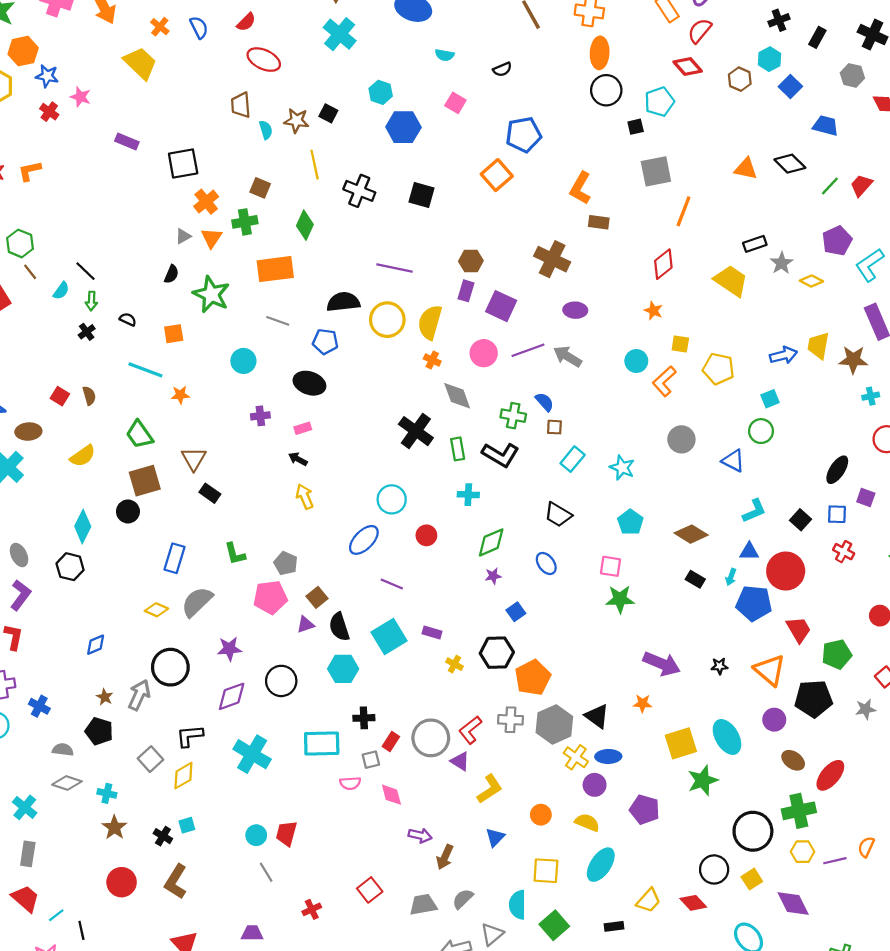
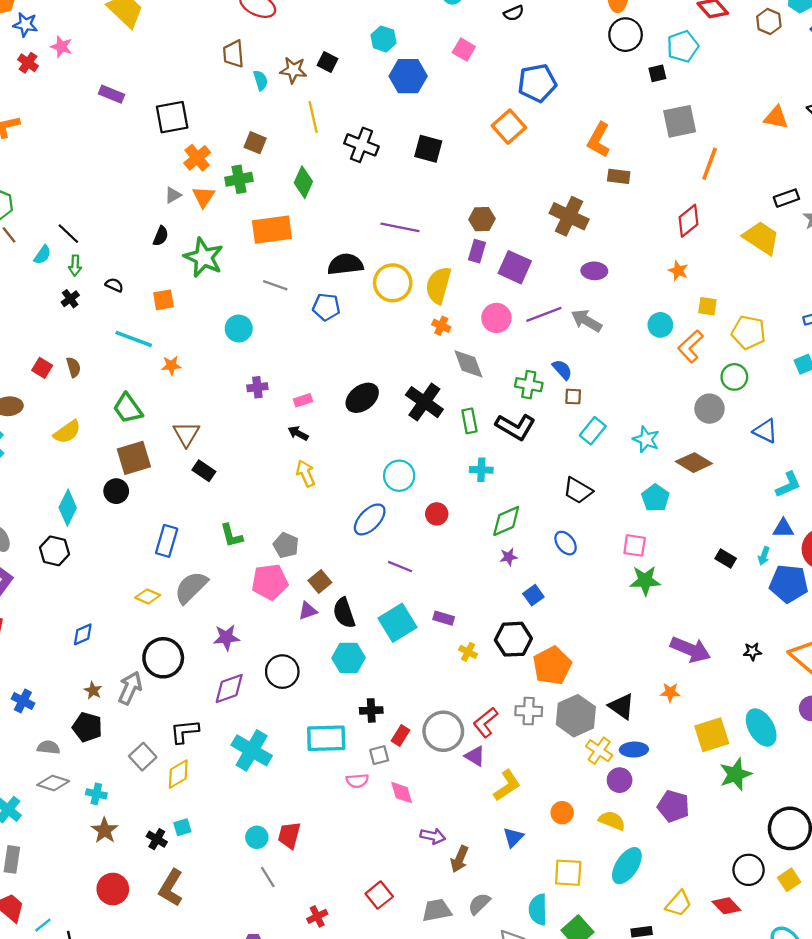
black ellipse: (309, 383) -> (362, 398), moved, turned -56
green circle: (761, 431) -> (734, 377), moved
brown diamond: (691, 534) -> (694, 463), moved

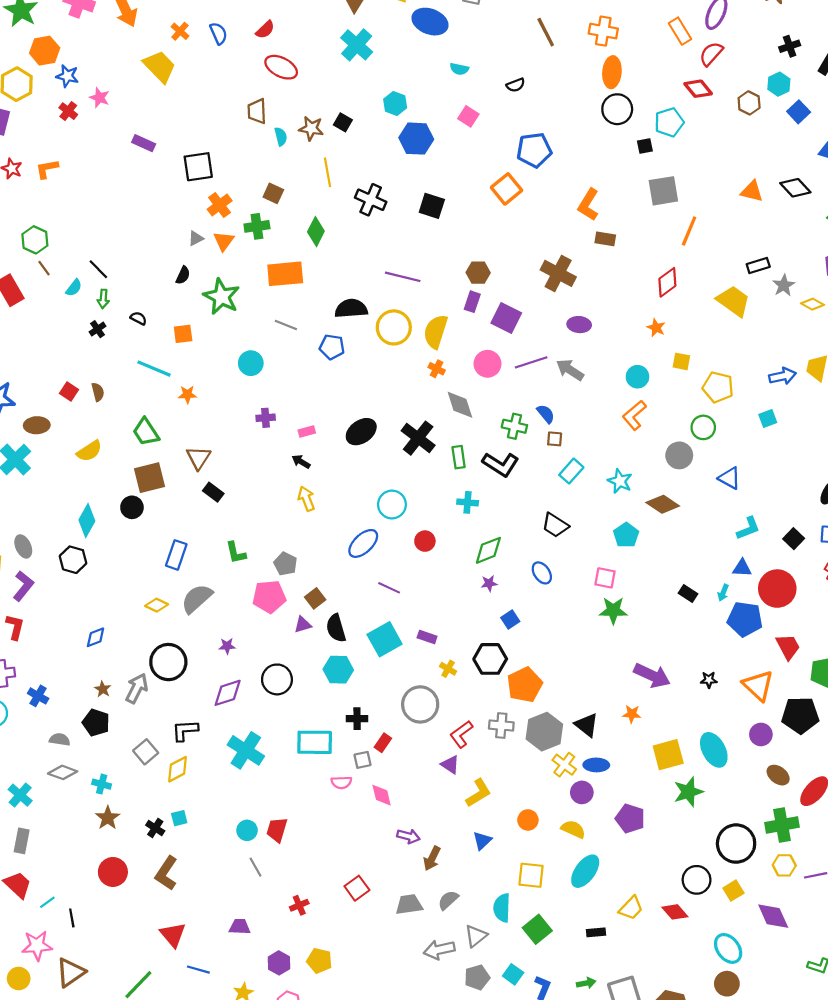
orange L-shape: (690, 346) -> (634, 415), moved
purple star: (226, 637) -> (227, 646), size x0.7
gray circle: (443, 731) -> (420, 704), moved

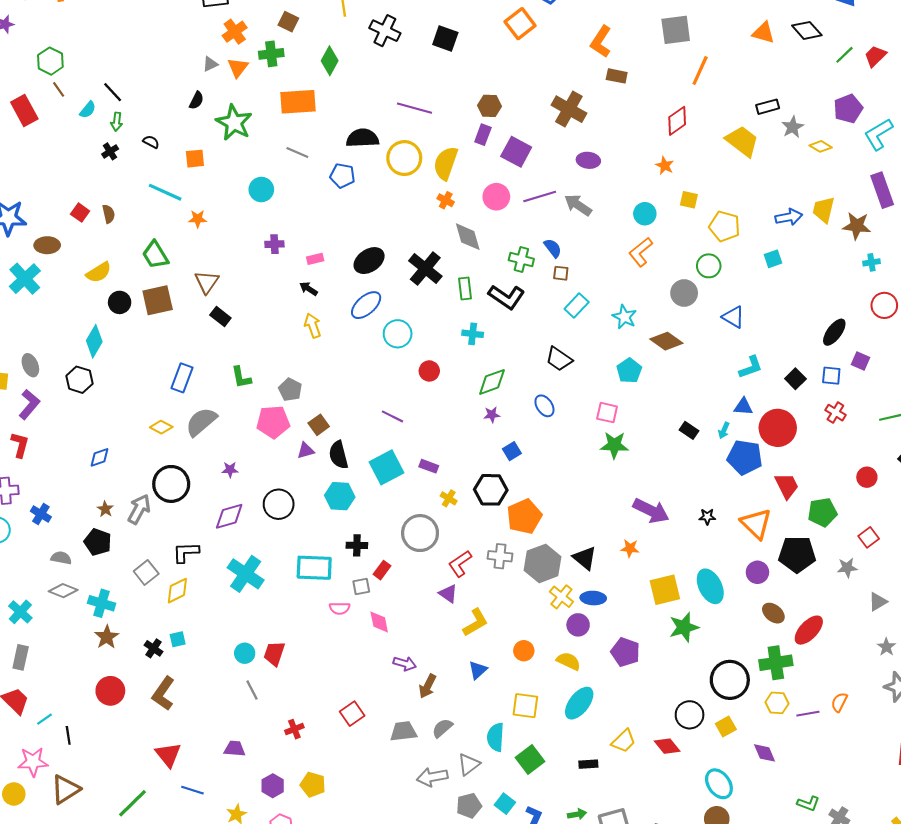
black circle: (132, 507) -> (120, 302), moved
blue ellipse: (363, 543) -> (366, 305), moved
cyan cross: (102, 784) -> (102, 603), size x1.4
purple diamond: (773, 916) -> (765, 753), size x0.7

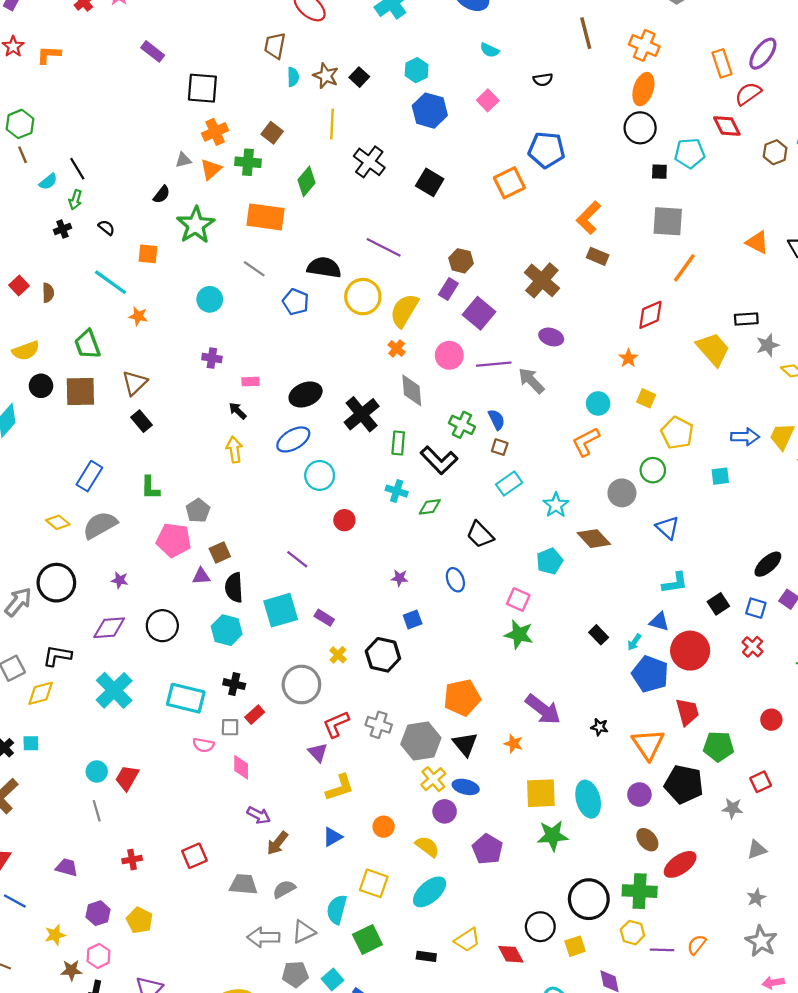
green diamond: (492, 382) -> (430, 507), moved, size x0.7
orange pentagon: (524, 516) -> (462, 698), moved

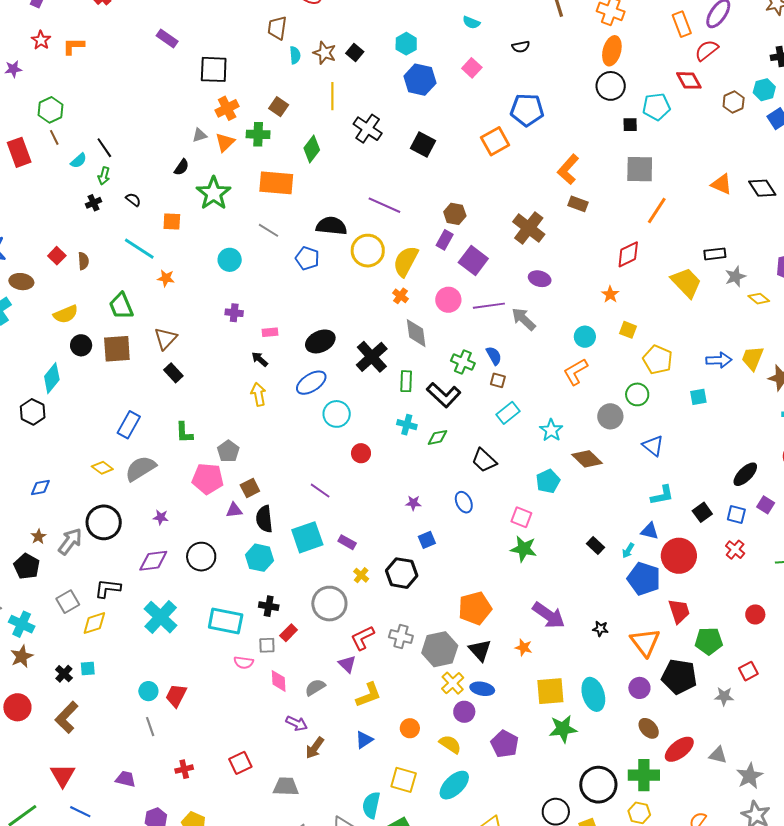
gray triangle: (757, 850) -> (718, 755), moved, turned 36
gray semicircle: (284, 889) -> (315, 687), moved
gray star: (756, 898) -> (750, 776), size x1.5

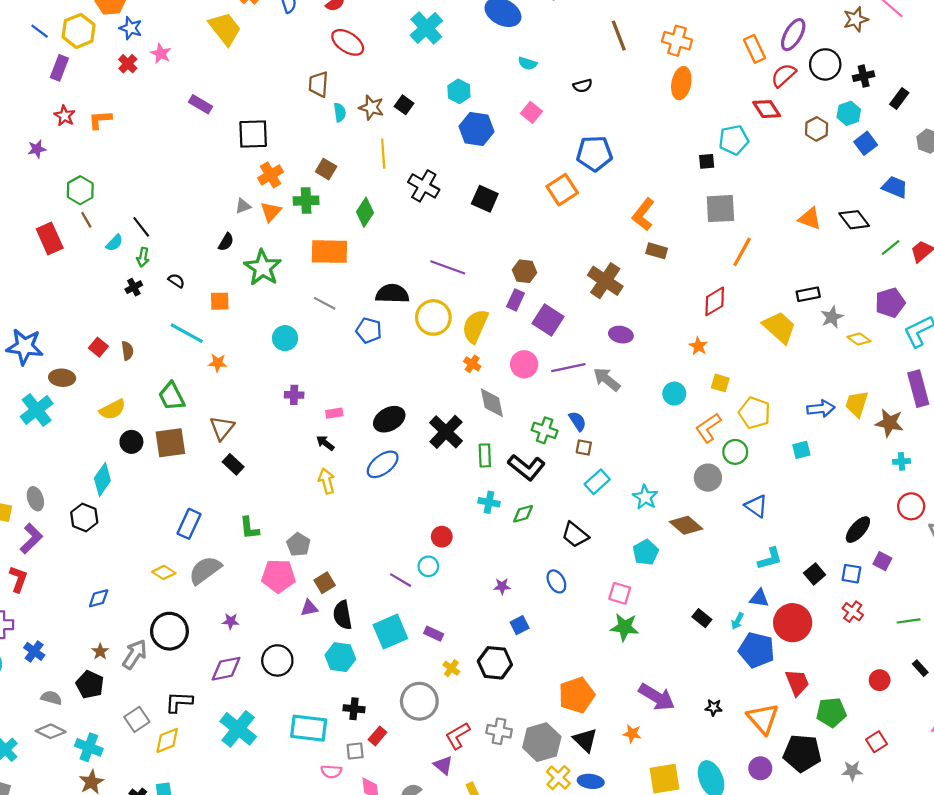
black circle: (611, 86) -> (825, 64), moved
orange L-shape: (576, 372) -> (708, 428), moved
cyan circle: (337, 414) -> (428, 566), moved, size x0.7

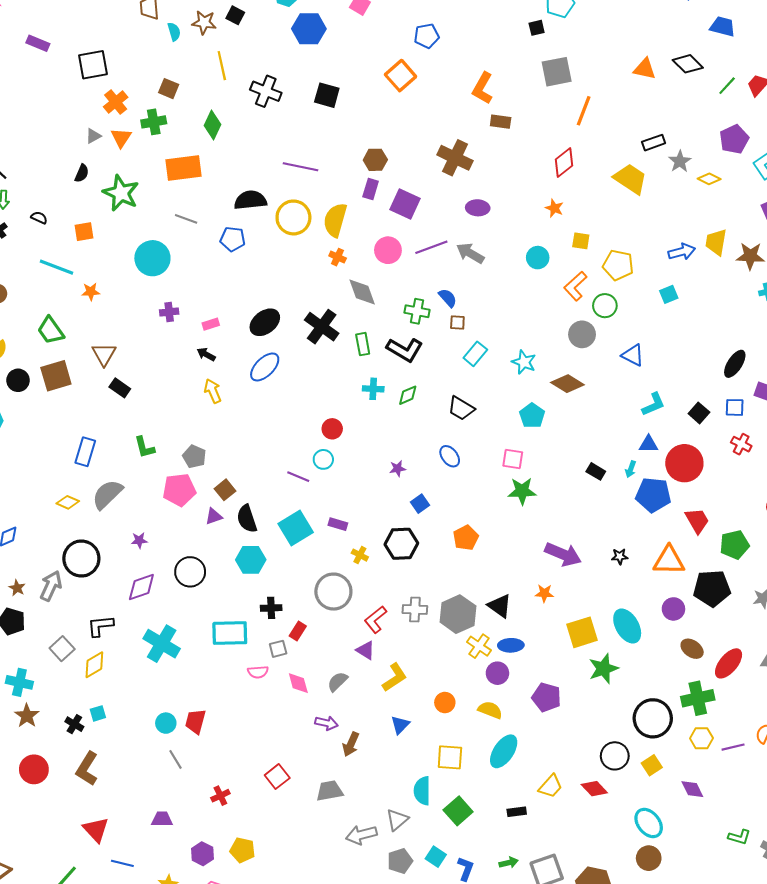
blue pentagon: (594, 153) -> (427, 36), size x0.7
cyan circle: (285, 338) -> (152, 258), size x1.4
orange pentagon: (577, 695) -> (466, 538), moved, size x0.7
orange triangle: (763, 719) -> (669, 560), turned -40

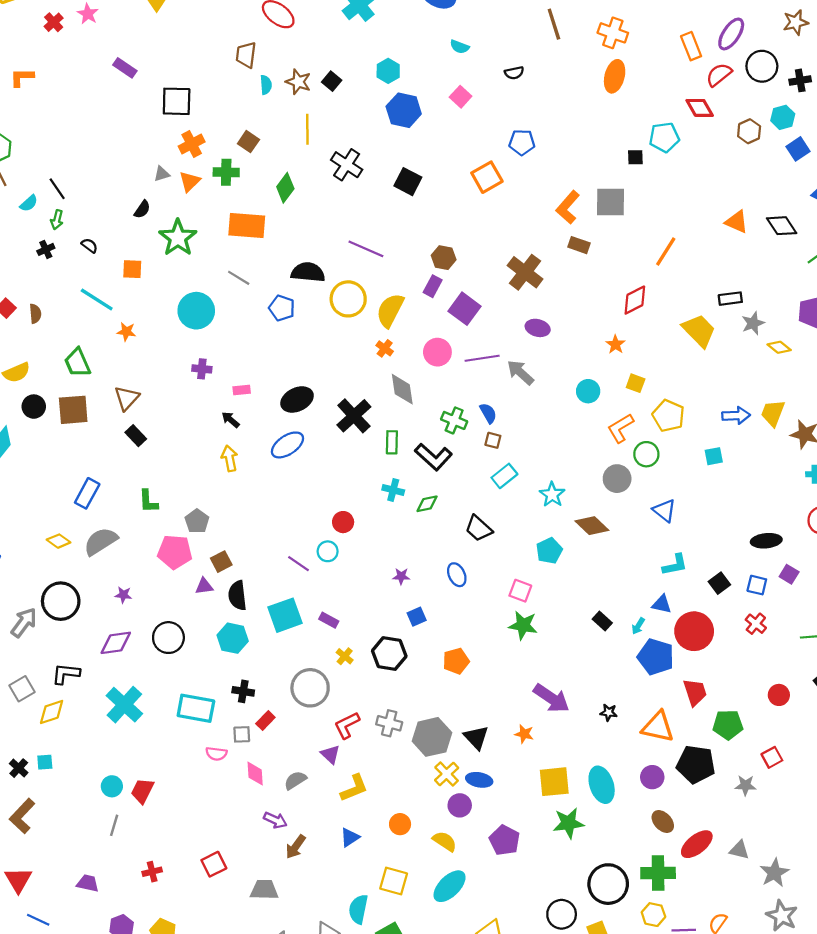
gray square: (557, 72) -> (610, 202), moved
black ellipse: (735, 364) -> (766, 541), turned 40
gray line: (176, 759) -> (114, 825), turned 36

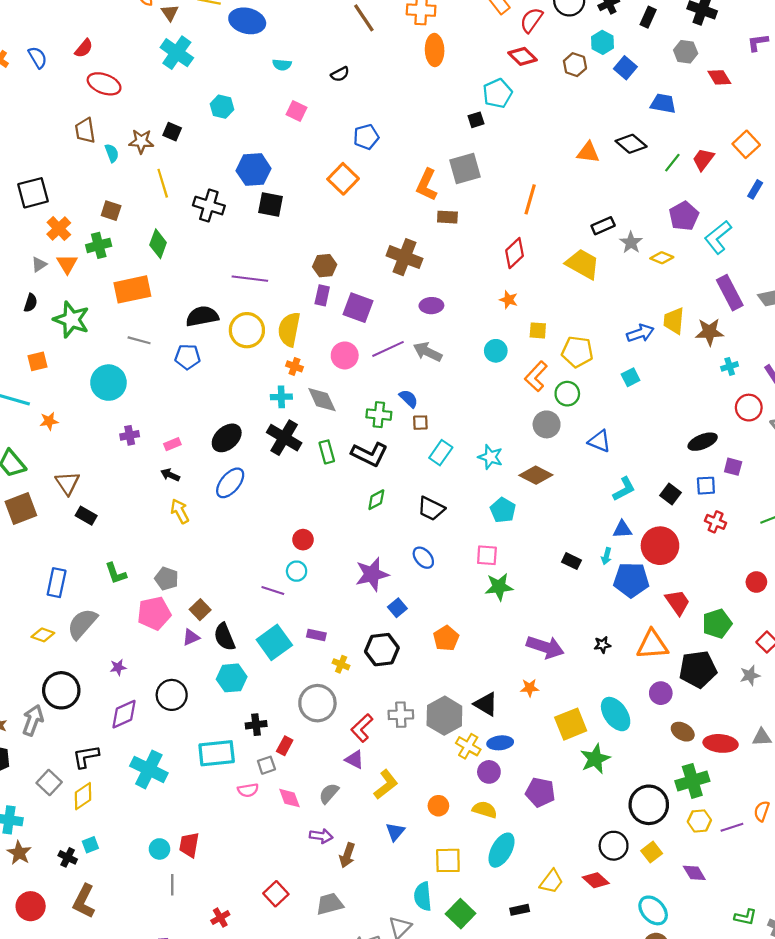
blue hexagon: (404, 110) -> (254, 170), moved
cyan cross: (393, 490) -> (281, 397), moved
purple star: (401, 576) -> (372, 574), size x2.0
red ellipse: (697, 844) -> (721, 743), turned 60

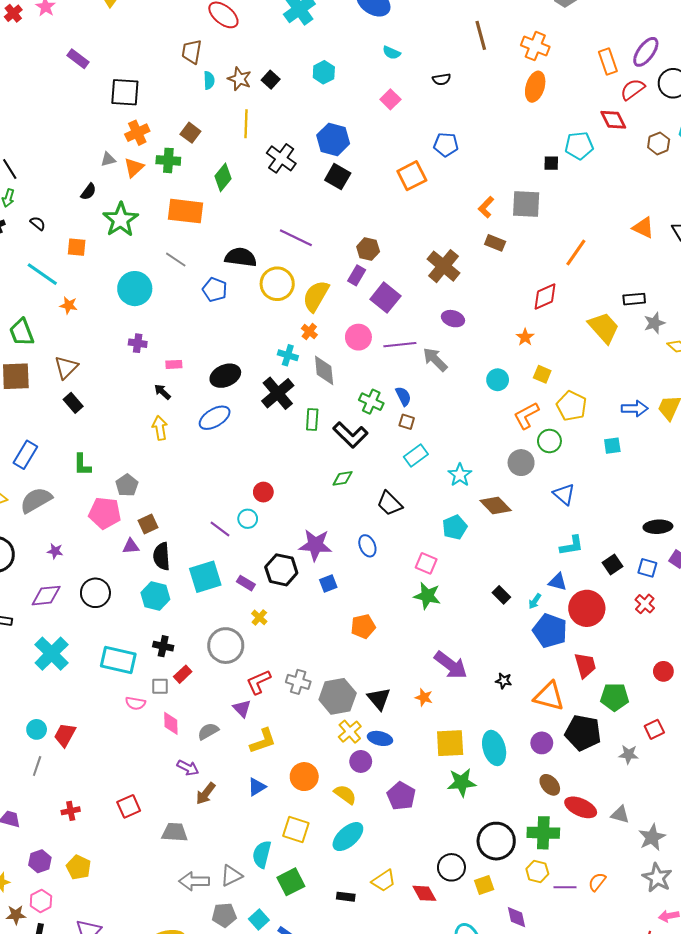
orange L-shape: (427, 185) -> (486, 207), size x0.7
black hexagon: (382, 650) -> (281, 570), moved
orange circle: (438, 806) -> (304, 777), size x1.4

